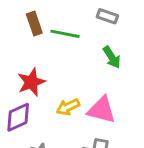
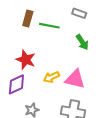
brown rectangle: (34, 24) -> (28, 19), turned 35
red star: (31, 82) -> (26, 60), turned -30

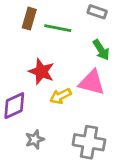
red star: (26, 60) -> (41, 72), moved
pink triangle: (75, 79) -> (92, 82), moved

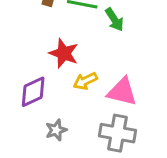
green arrow: (101, 50) -> (114, 20), moved
pink triangle: (92, 82) -> (122, 92), moved

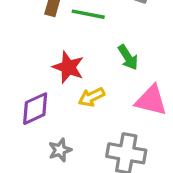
green arrow: (114, 20) -> (128, 57), moved
pink triangle: (122, 92) -> (151, 100), moved

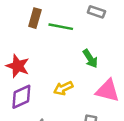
red star: (68, 67) -> (18, 66), moved

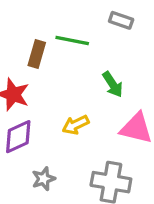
brown rectangle: (35, 18) -> (37, 54), moved

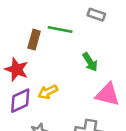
yellow arrow: (76, 125) -> (48, 92), moved

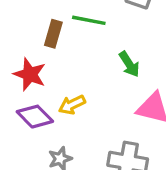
purple diamond: (20, 101) -> (35, 117), turned 70

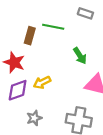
purple diamond: (35, 117) -> (18, 90), turned -65

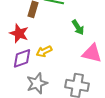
gray star: (34, 118) -> (37, 83), size x1.5

